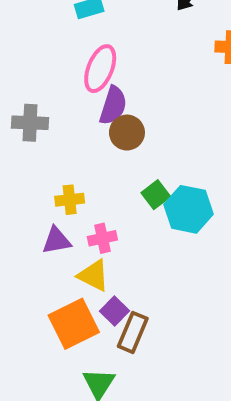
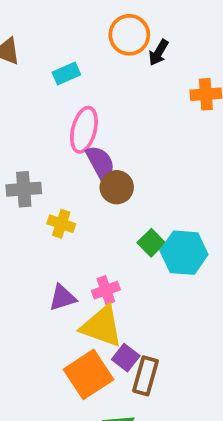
purple semicircle: (113, 106) -> (101, 163), turned -39
yellow cross: (70, 200) -> (61, 224), moved, turned 32
yellow triangle: (93, 275) -> (102, 326), size x1.4

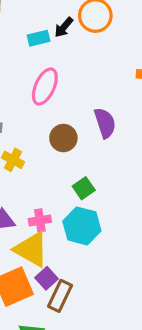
black arrow: (159, 53) -> (64, 27), moved
purple semicircle: (101, 163) -> (105, 123), moved
cyan hexagon: (184, 253) -> (82, 226), moved

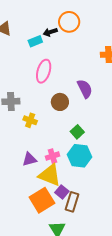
black arrow: (64, 27) -> (50, 32), turned 40

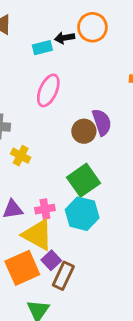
brown circle: (60, 102) -> (84, 131), moved
green square: (77, 132) -> (83, 180), size x1.6

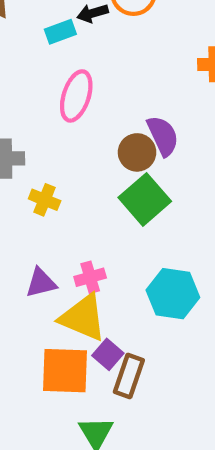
green square: (83, 180) -> (145, 199), moved
cyan hexagon: (82, 214) -> (173, 294), moved
orange square: (22, 268) -> (65, 371), turned 32

